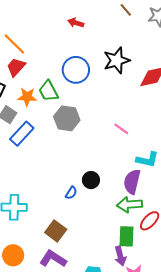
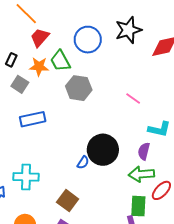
red trapezoid: (16, 67) -> (40, 38), moved
blue rectangle: (22, 134) -> (33, 119), moved, turned 35
black circle: (91, 180) -> (103, 150), size x1.8
purple semicircle: (132, 182) -> (144, 151), size x0.7

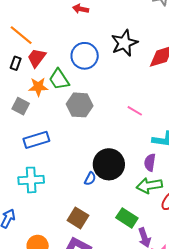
black rectangle: (11, 60) -> (16, 63), moved
cyan cross: (26, 177) -> (31, 180), moved
green rectangle: (138, 206) -> (127, 218), moved, turned -55

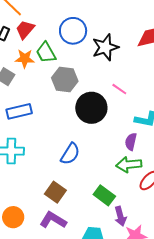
black star: (124, 43) -> (105, 47), moved
black circle: (109, 164) -> (91, 108), moved
blue semicircle: (90, 179) -> (70, 154), size x1.6

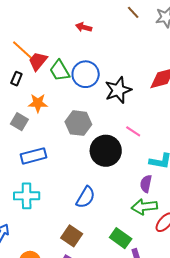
red trapezoid: (25, 30) -> (38, 61), moved
green trapezoid: (46, 53) -> (60, 71), moved

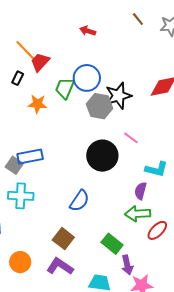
green trapezoid: (60, 71) -> (65, 88), moved, turned 50
gray square: (19, 122) -> (14, 165), moved
gray hexagon: (78, 123) -> (99, 106), moved

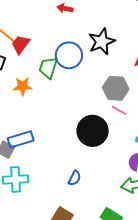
black star: (118, 96) -> (102, 42), moved
gray hexagon: (99, 106) -> (116, 88), moved
blue semicircle: (79, 201) -> (75, 178), size x0.7

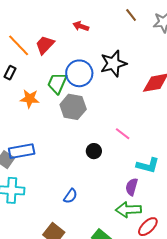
red trapezoid: (21, 44) -> (45, 45), moved
gray hexagon: (116, 88) -> (73, 107), moved
black circle: (93, 131) -> (94, 151), size x0.5

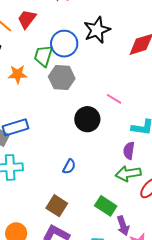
black circle: (94, 151) -> (87, 119), size x1.6

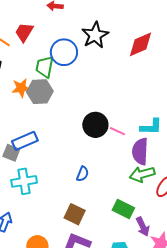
gray hexagon: (62, 78) -> (40, 92), moved
pink line: (114, 99) -> (117, 131), moved
purple semicircle: (129, 151) -> (140, 151), size x1.5

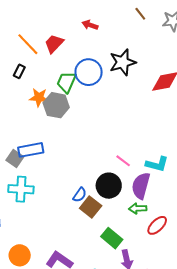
black circle: (95, 125) -> (109, 186), moved
green arrow: (142, 174) -> (138, 208), size x0.7
brown square: (75, 214) -> (91, 207), moved

